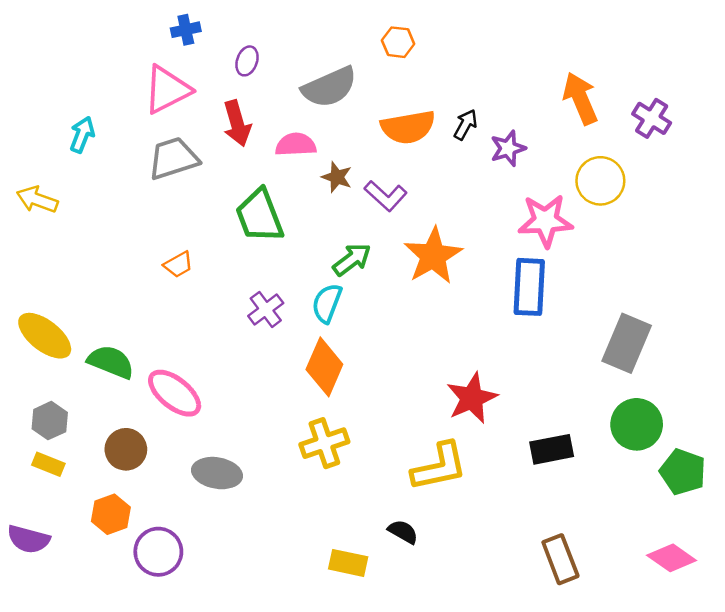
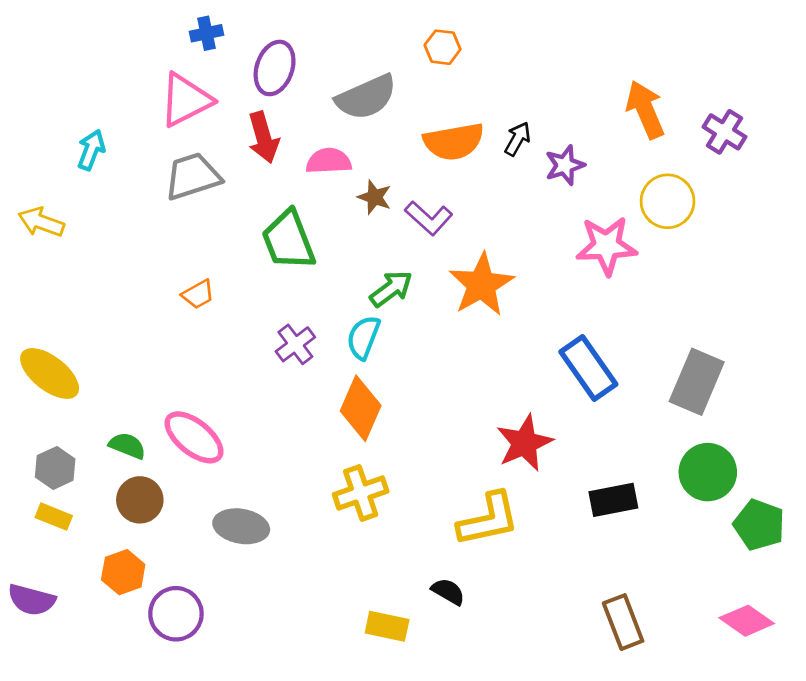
purple ellipse: (247, 61) -> (275, 68), size x1.6
blue rectangle: (529, 287) -> (588, 368), moved, turned -38
green semicircle: (111, 362) -> (127, 446), moved, size x0.7

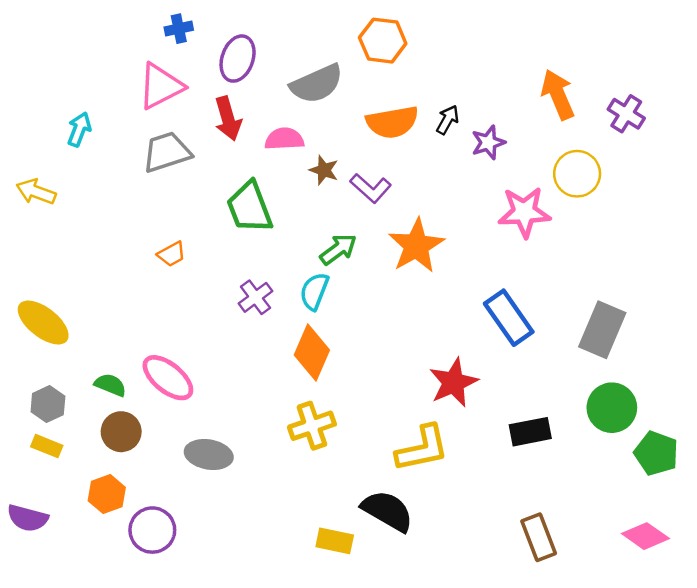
orange hexagon: (443, 47) -> (383, 41), size x1.5
black semicircle: (448, 592) -> (387, 511), size x1.8

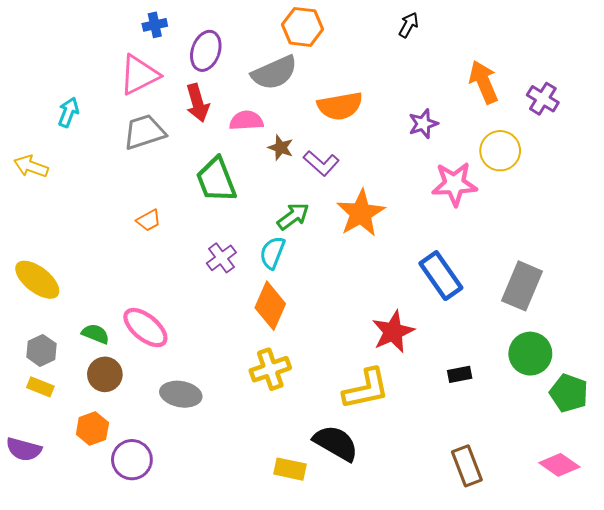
orange hexagon: (383, 41) -> (303, 27), moved
black arrow: (447, 120) -> (409, 25), moved
black rectangle: (530, 432) -> (460, 374), size x0.7

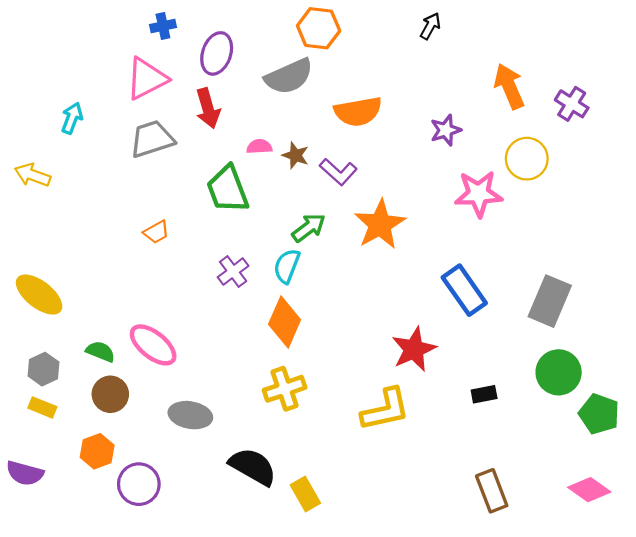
pink semicircle: (246, 121) -> (259, 147), moved, size x0.7
black semicircle: (336, 443) -> (253, 467), moved
yellow rectangle: (290, 469) -> (305, 494), turned 48

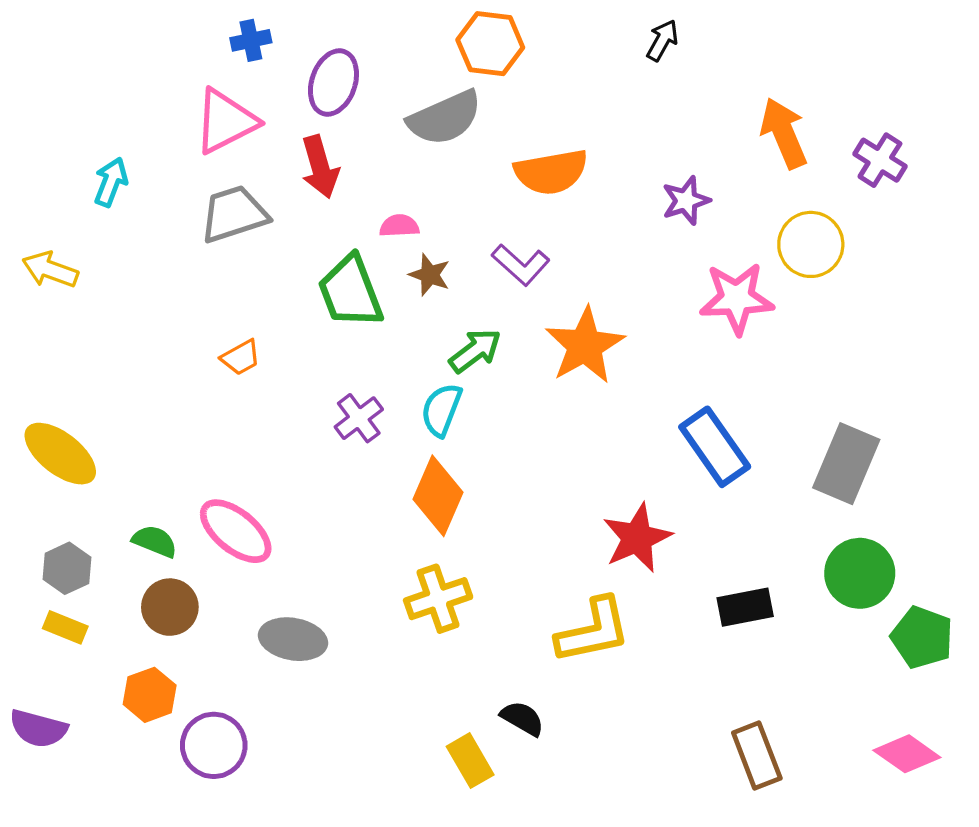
brown star: (296, 155) -> (430, 275), moved
black rectangle: (484, 394) -> (745, 607), size x1.4
black semicircle: (253, 467) -> (522, 718), moved, size x0.6

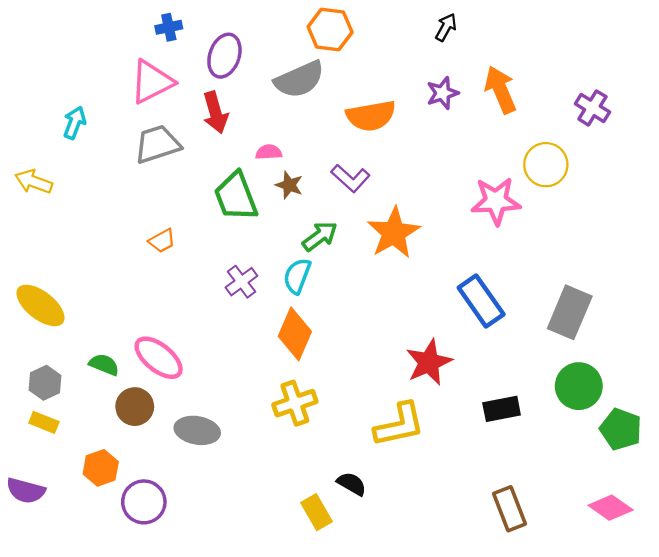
orange arrow: (784, 133) -> (500, 90), moved
purple star: (686, 201) -> (442, 93), moved
brown circle: (170, 607) -> (135, 407), moved

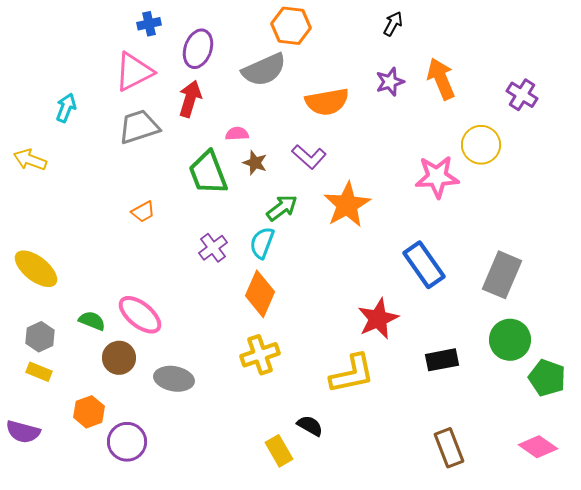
red arrow: (215, 112) -> (190, 99), turned -147

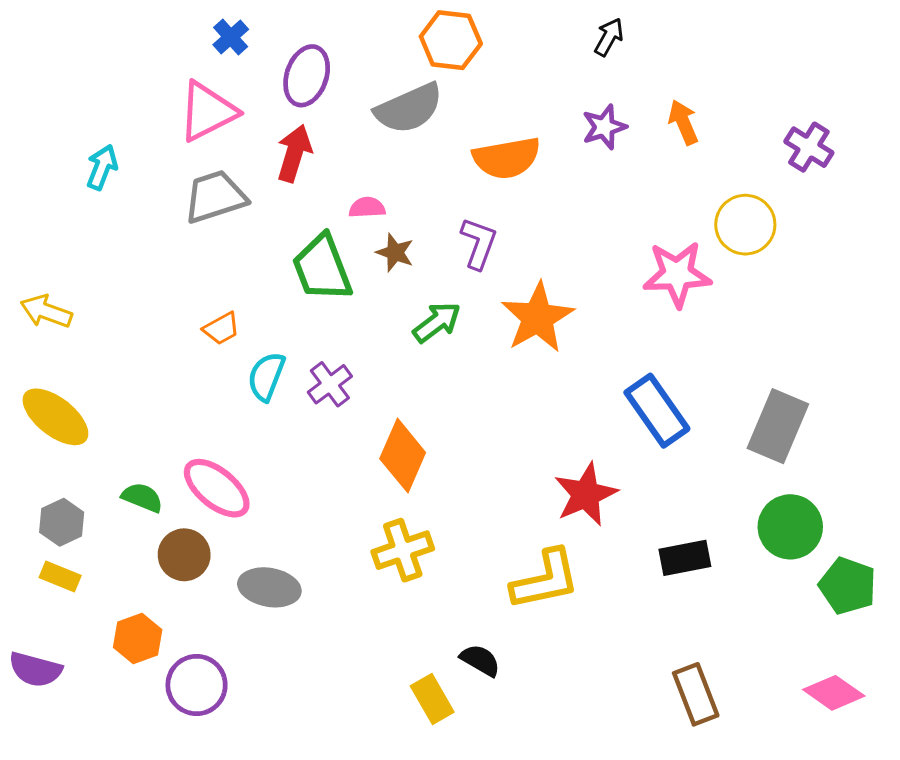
blue cross: (149, 24) -> (231, 37), turned -30
orange arrow: (441, 79) -> (683, 122), size x0.7
purple L-shape: (309, 157) -> (479, 243), turned -112
yellow arrow: (30, 160) -> (46, 311), moved
cyan semicircle: (262, 243) -> (266, 377), moved

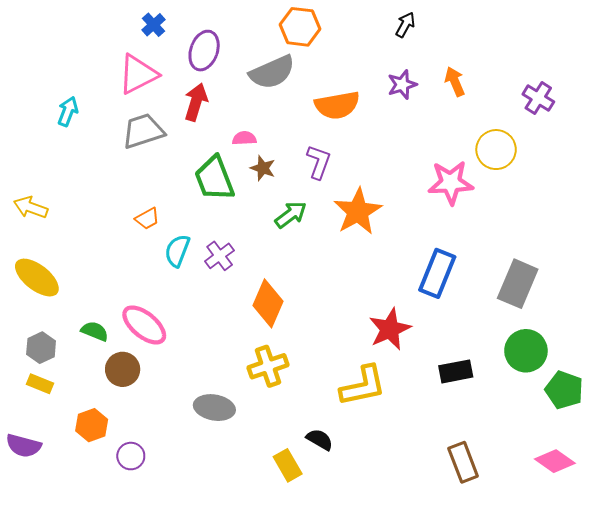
blue rectangle: (657, 411) -> (437, 273), turned 57
gray ellipse: (269, 587) -> (214, 408), moved
purple circle: (197, 685) -> (131, 456), size x0.7

